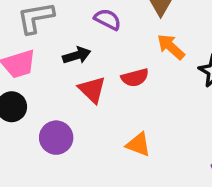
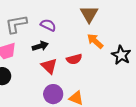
purple semicircle: (108, 19) -> (48, 25), moved
purple circle: (56, 138) -> (53, 94), moved

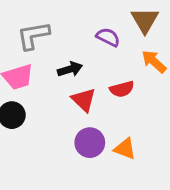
purple semicircle: (48, 25) -> (108, 37), moved

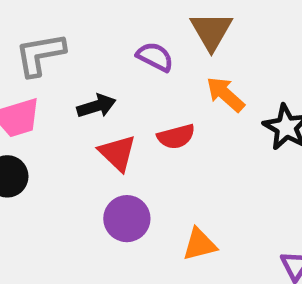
orange triangle: (125, 149) -> (200, 244), moved, turned -35

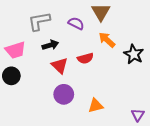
gray L-shape: (40, 54) -> (39, 21), moved

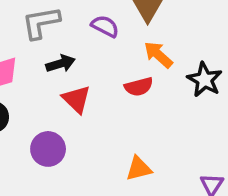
red semicircle: (85, 58) -> (139, 87), moved
purple circle: (64, 94) -> (48, 149), moved

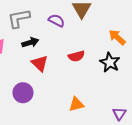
orange arrow: (158, 55) -> (117, 37), moved
black star: (205, 80) -> (110, 62), moved

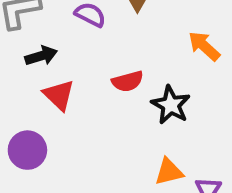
black star: (110, 62) -> (171, 105), moved
orange triangle: (76, 104) -> (169, 172), moved

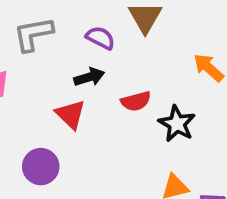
black arrow: (41, 56) -> (89, 77), moved

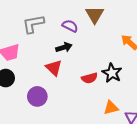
red semicircle: (136, 101) -> (89, 78), moved

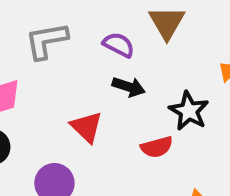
black arrow: (64, 47) -> (129, 87), moved, turned 35
black star: (112, 73) -> (189, 111), moved

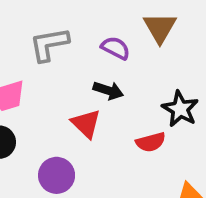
black arrow: (129, 87) -> (108, 90), moved

